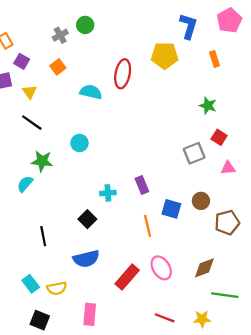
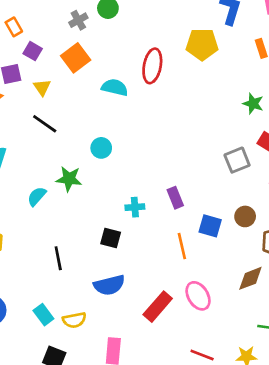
orange square: (58, 67) -> (76, 58), size x1.5
green star: (42, 161) -> (69, 179), moved
black square: (87, 219) -> (111, 238), turned -30
brown diamond: (204, 268) -> (250, 278), moved

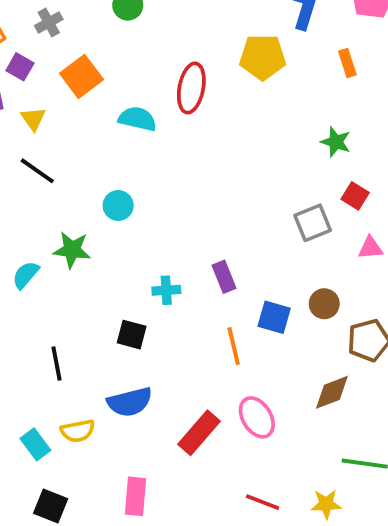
gray cross: (78, 20) -> (49, 23), moved
yellow semicircle: (74, 320) -> (78, 431), moved

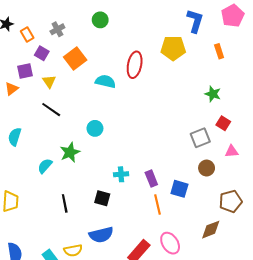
green star: (72, 250) -> (70, 152), turned -30
purple rectangle: (224, 277) -> (151, 178), moved
brown circle: (324, 304) -> (207, 168), moved
black line: (56, 363) -> (65, 203), moved

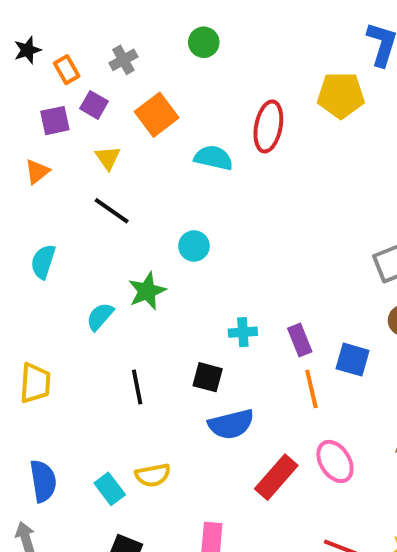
purple square: (25, 71) -> (55, 121), moved
blue semicircle: (101, 235) -> (231, 424), moved

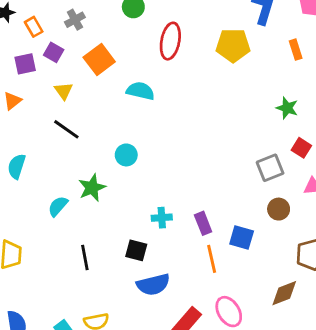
red ellipse: (268, 126) -> (170, 41), moved

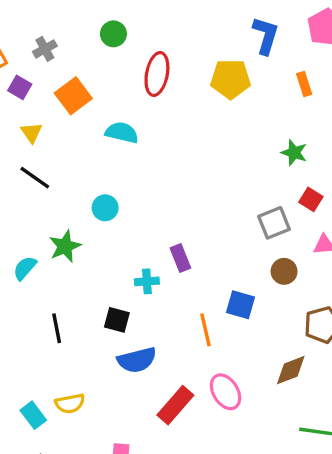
purple rectangle: (203, 223) -> (180, 258), moved

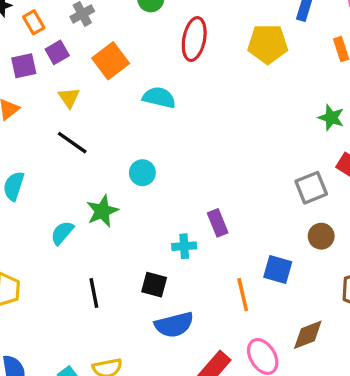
purple square: (20, 87) -> (57, 52), turned 30
brown diamond: (291, 370) -> (308, 335), moved

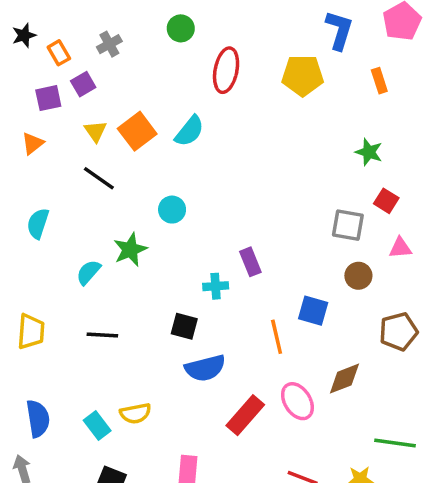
orange square: (111, 61) -> (137, 131), moved
cyan semicircle: (159, 97) -> (189, 131), turned 116
gray square: (311, 188) -> (348, 225), turned 32
black line: (94, 293) -> (102, 335), moved, turned -76

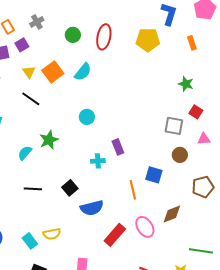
green circle: (181, 28) -> (73, 35), moved
cyan circle: (172, 210) -> (87, 117), moved
black square: (184, 326) -> (70, 188), moved, turned 35

